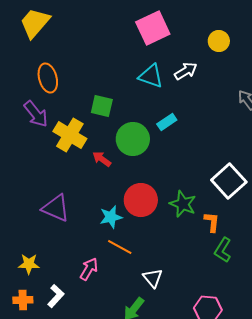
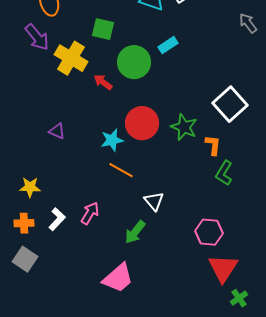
purple triangle: (56, 208) -> (57, 131), size x0.6
pink arrow: (89, 269) -> (90, 213), moved

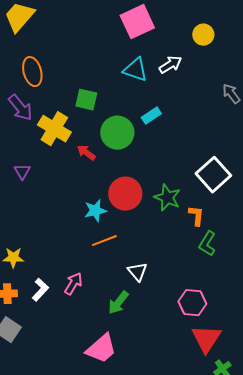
purple triangle: (57, 131) -> (22, 172), moved, turned 36
orange line: (121, 170) -> (104, 241), turned -50

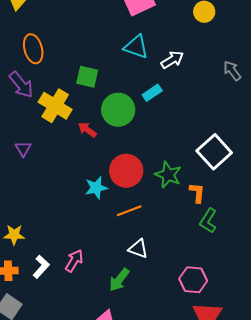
white arrow: (170, 65) -> (172, 60), moved
orange line: (104, 241) -> (129, 211), moved
white triangle: (137, 272) -> (138, 249), turned -30

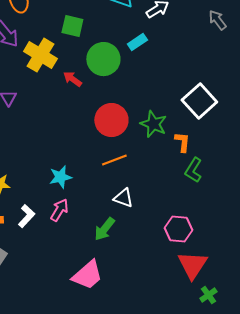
cyan star: (96, 188) -> (60, 177), moved

